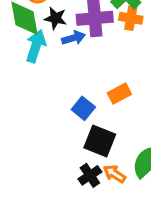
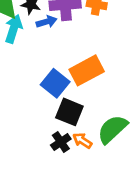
orange rectangle: (119, 94) -> (87, 70), size x1.6
blue square: (83, 108) -> (55, 83), size x1.4

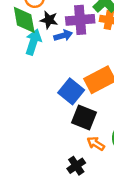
black cross: (61, 142) -> (76, 166), moved

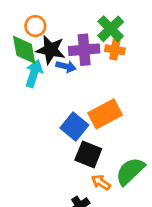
black star: (49, 20) -> (51, 50), size x1.5
blue arrow: (63, 36) -> (66, 66), turned 30

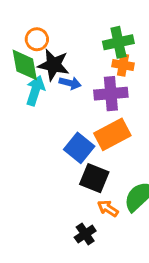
green cross: (111, 29) -> (118, 42), turned 32
purple cross: (84, 50) -> (111, 94), moved

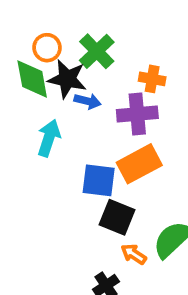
green cross: (118, 42) -> (97, 51), moved, turned -32
cyan arrow: (35, 91) -> (49, 138), moved
blue square: (79, 148) -> (99, 180), turned -32

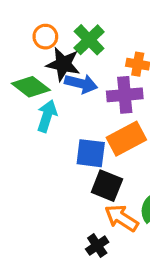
green diamond: (32, 79) -> (31, 87), moved, turned -42
blue arrow: (88, 101) -> (81, 84), size x1.4
orange arrow: (134, 254) -> (121, 218), size x1.5

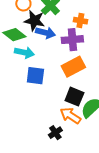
cyan arrow: (47, 116) -> (24, 53), turned 84
blue square: (91, 153) -> (35, 76), moved
black square: (107, 186) -> (74, 97), moved

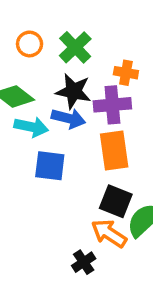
black star: (34, 21) -> (73, 91), moved
blue arrow: (45, 33) -> (68, 118), moved
orange rectangle: (73, 67) -> (114, 151), turned -70

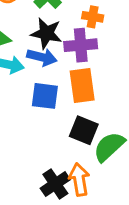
blue square: (50, 166) -> (45, 96), moved
orange arrow: (109, 233) -> (79, 180), moved, turned 48
black cross: (84, 262) -> (55, 184), size x1.4

